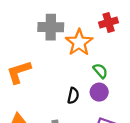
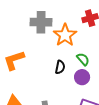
black semicircle: (73, 96) -> (60, 67), moved

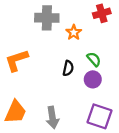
orange star: (65, 35) -> (74, 32), size x0.6

